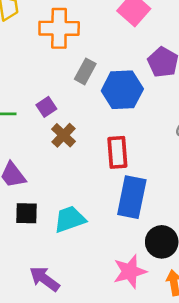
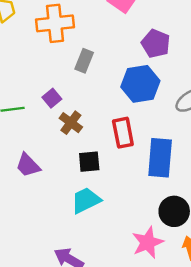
blue hexagon: (122, 90) -> (140, 84), moved
blue rectangle: (132, 197) -> (160, 158), moved
black square: (27, 213) -> (89, 162), moved

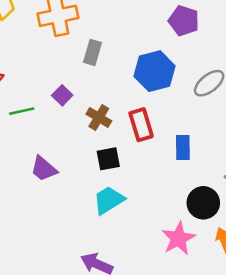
purple pentagon: (156, 44) -> (184, 21), moved
brown cross: (71, 123) -> (99, 117), moved
blue rectangle: (160, 158) -> (183, 147), size x0.6

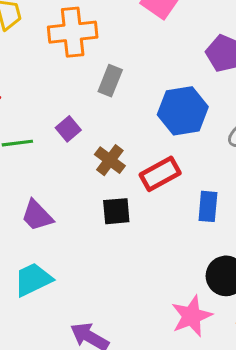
red rectangle: (141, 125) -> (160, 174), turned 72
cyan trapezoid: (109, 200) -> (33, 280), moved

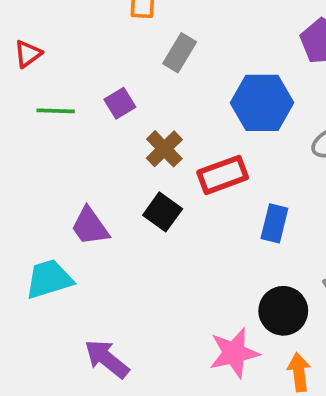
black square: (116, 211) -> (163, 212), turned 32
purple trapezoid: (37, 216) -> (90, 226), moved

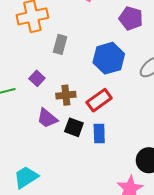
brown cross: (164, 149) -> (66, 95), turned -36
blue rectangle: (274, 223) -> (99, 134), moved
purple trapezoid: (90, 226) -> (47, 118), moved

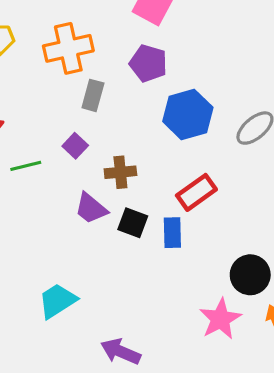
purple pentagon: (131, 18) -> (148, 63), moved
gray rectangle: (60, 44) -> (93, 95), moved
red rectangle: (99, 100) -> (196, 192), moved

